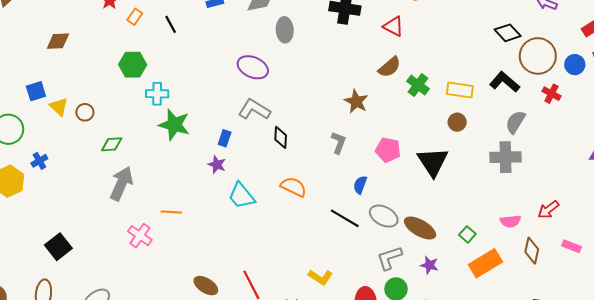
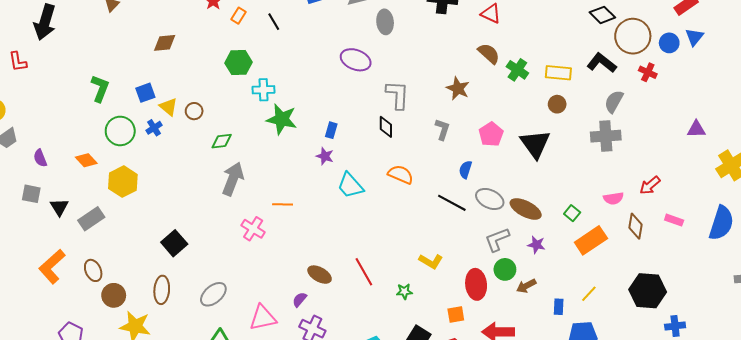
brown semicircle: (390, 67) -> (489, 53), turned -95
gray L-shape: (254, 110) -> (398, 95), moved, turned 64
pink pentagon: (388, 150) -> (491, 134), turned 30
blue cross: (39, 161) -> (154, 128), moved

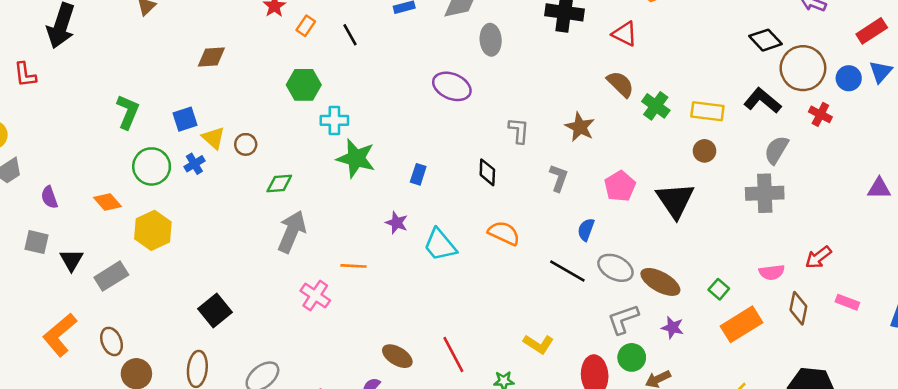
gray L-shape: (398, 95) -> (519, 131), moved, size x0.7
purple star: (325, 156) -> (397, 223), moved

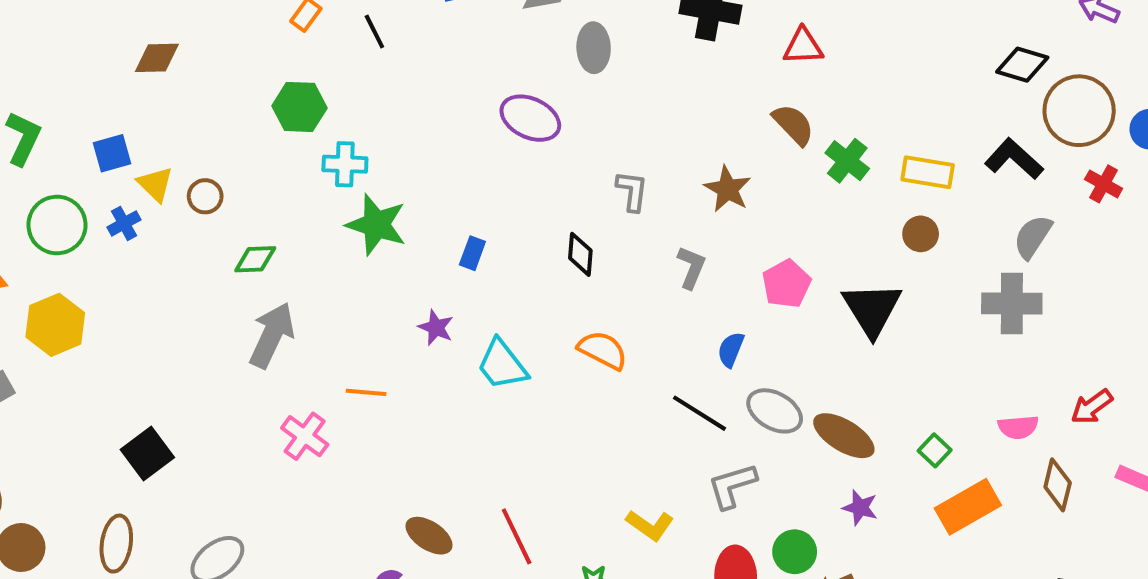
red triangle: (625, 34) -> (803, 46), turned -32
black diamond: (765, 40) -> (1022, 65), turned -32
gray L-shape: (623, 319) -> (732, 486), moved

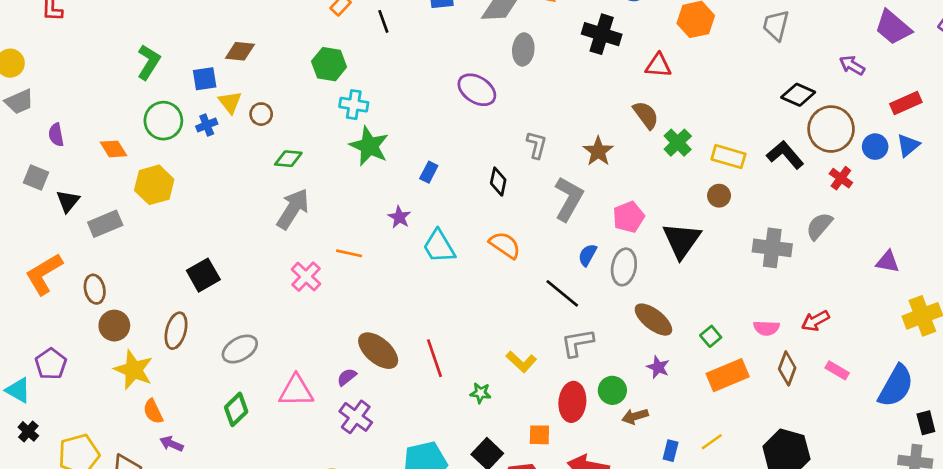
brown diamond: (157, 58) -> (240, 51), moved
gray semicircle: (1033, 237) -> (819, 226), moved
gray L-shape: (691, 267) -> (569, 199), size x1.6
gray ellipse: (775, 411) -> (624, 267), moved, turned 64
brown ellipse: (429, 536) -> (378, 351), size x1.4

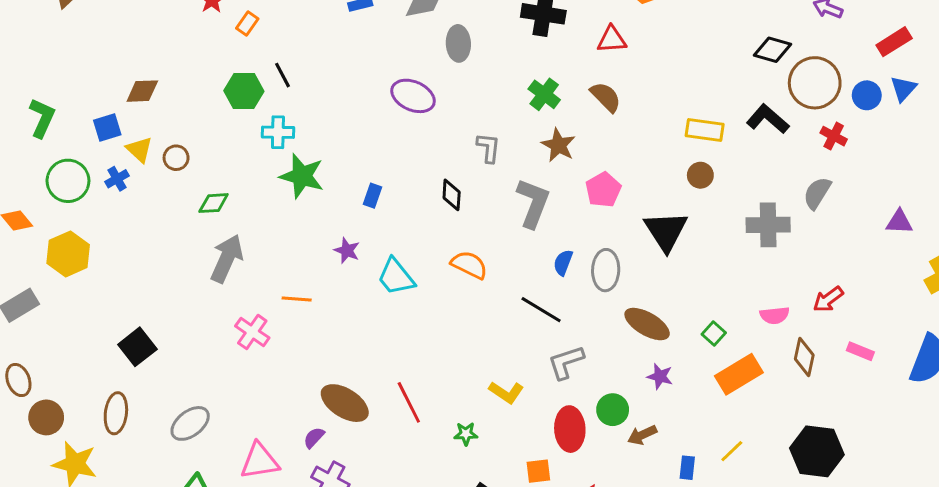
black line: (383, 21) -> (282, 75), moved
green cross: (678, 143) -> (544, 94), moved
pink pentagon: (629, 217) -> (603, 190), moved

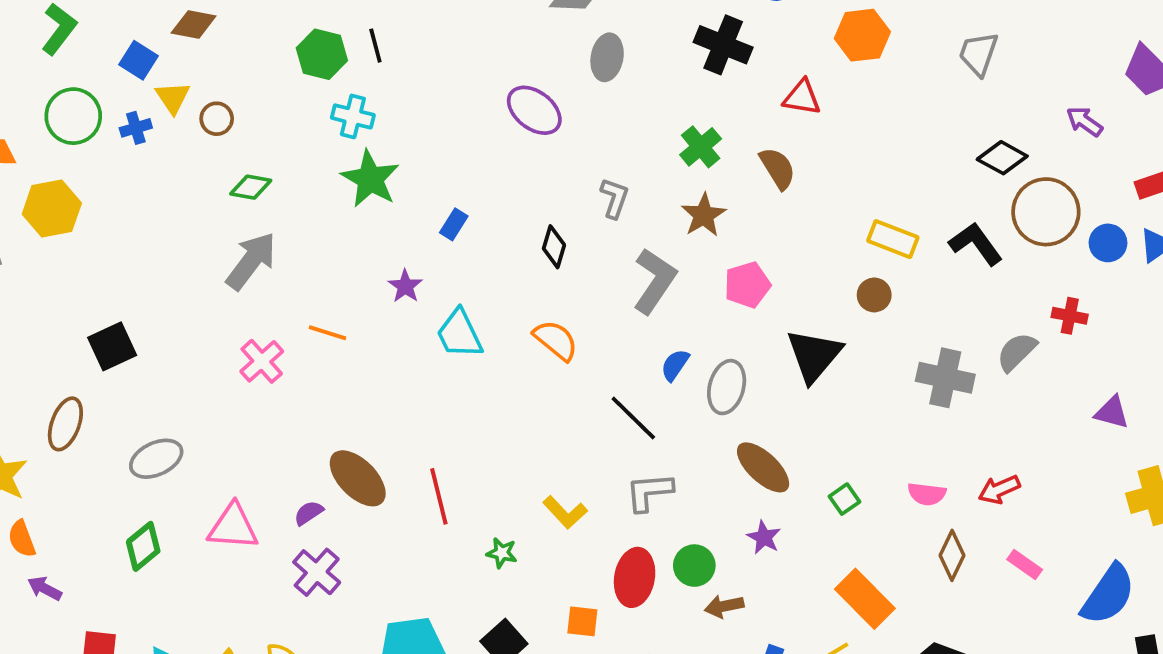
blue square: (107, 128) -> (139, 60), turned 36
red cross: (834, 136) -> (1070, 316), moved, turned -30
orange rectangle: (739, 374) -> (865, 599), moved, turned 63

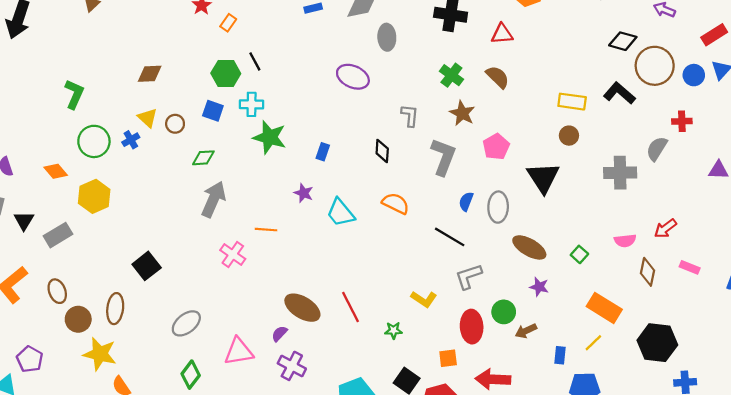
blue square: (139, 60) -> (213, 111), moved
brown ellipse: (65, 424) -> (115, 309), moved

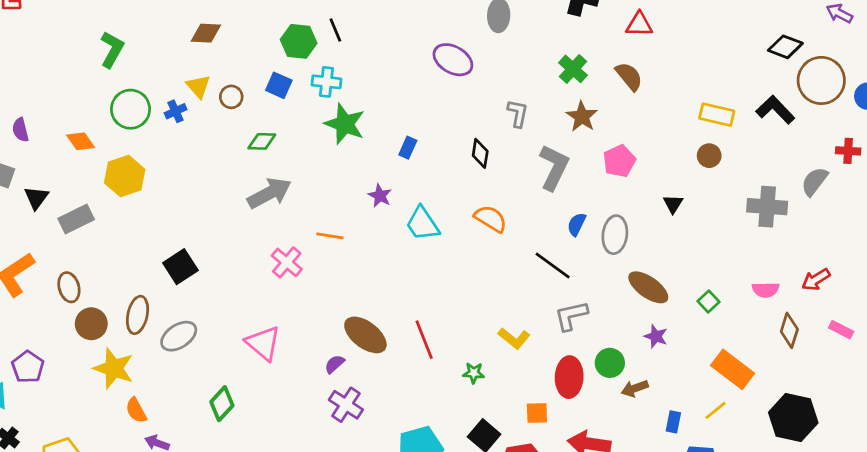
black triangle: (543, 178) -> (673, 204), size x0.5
gray arrow: (213, 199) -> (269, 193), turned 33
gray ellipse: (186, 323) -> (179, 336), moved
pink triangle: (239, 351) -> (263, 343), moved, turned 44

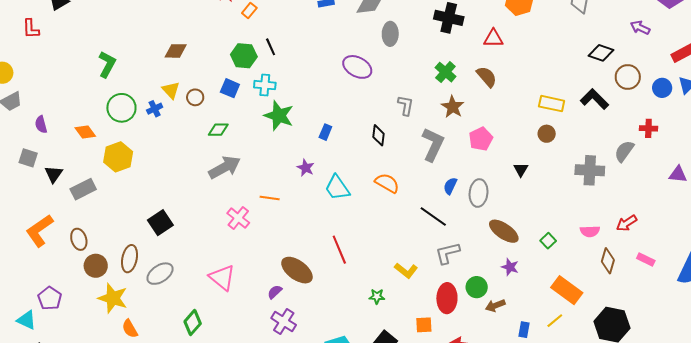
brown circle: (821, 80) -> (628, 77), size x0.7
red line: (424, 340) -> (339, 250), moved

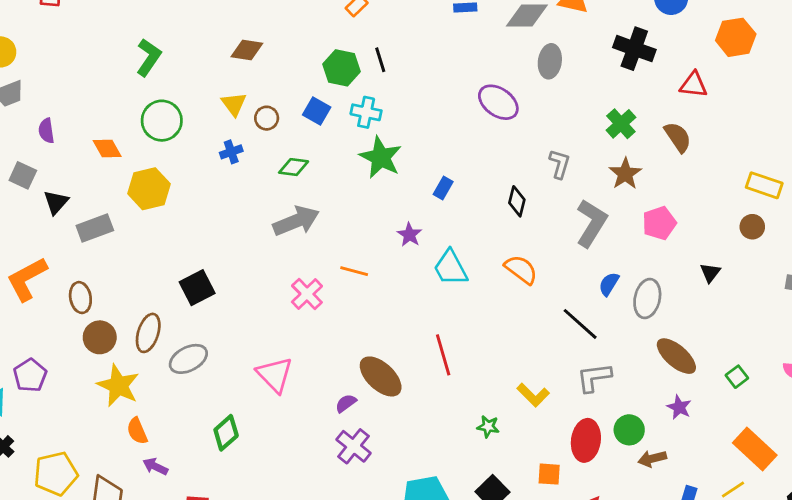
blue cross: (155, 109) -> (231, 152), moved

